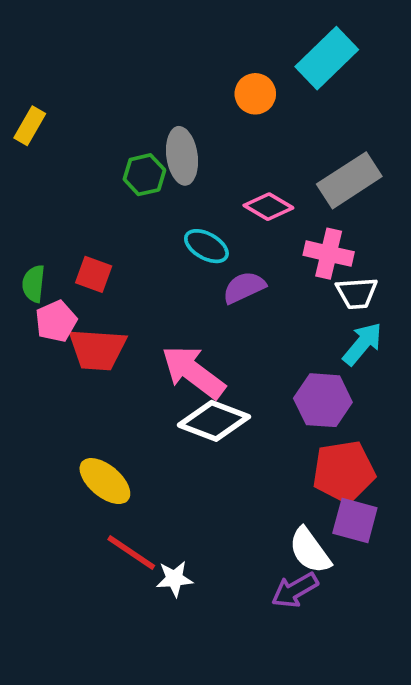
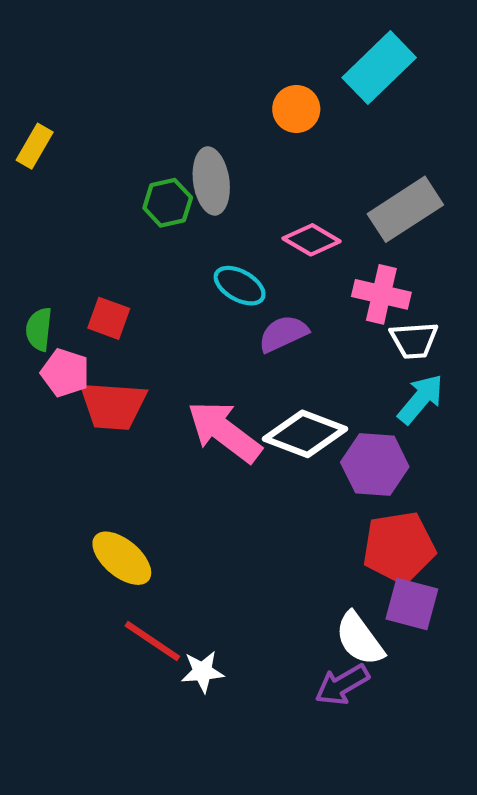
pink pentagon: (56, 321) -> (65, 373), turned -30
white diamond: (214, 421) -> (305, 434), moved

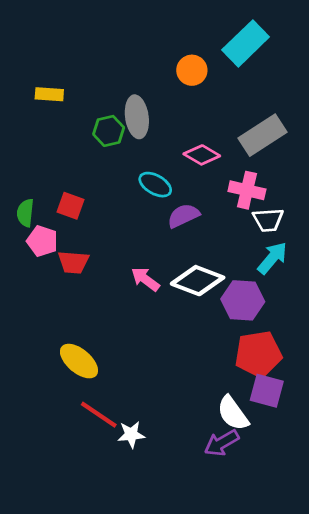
yellow rectangle: (35, 146) -> (49, 94), moved, turned 64
red trapezoid: (113, 406) -> (73, 262), size x0.7
pink arrow: (224, 432) -> (145, 279), size x0.6

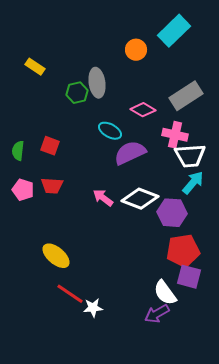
yellow rectangle: (49, 94) -> (35, 67), turned 30
purple semicircle: (183, 216) -> (130, 153), size x1.4
white trapezoid: (268, 220) -> (190, 156), size x1.4
pink pentagon: (42, 241) -> (23, 190), moved

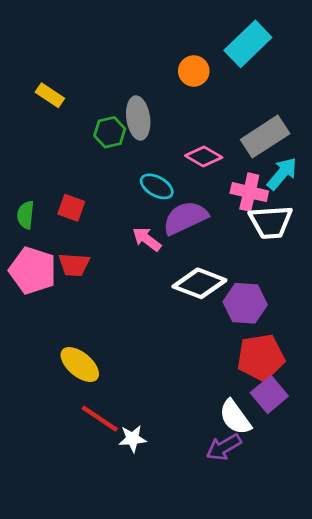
cyan arrow: (193, 183) -> (282, 174), moved
pink pentagon: (23, 190) -> (33, 270), size x1.5
pink arrow: (103, 198) -> (147, 239), moved
purple square: (189, 277) -> (269, 394), turned 35

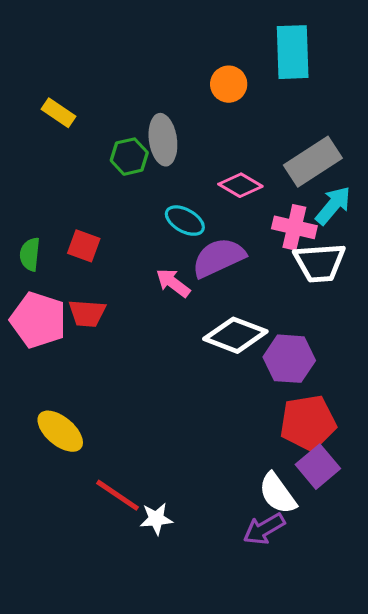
cyan rectangle: (248, 44) -> (293, 52), turned -48
yellow ellipse: (80, 365) -> (60, 431), moved

